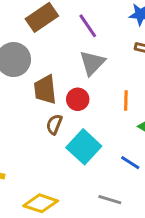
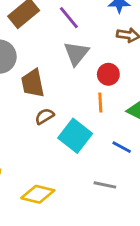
red circle: (78, 99) -> (108, 74), moved
orange line: (126, 101) -> (100, 102), moved
brown semicircle: (54, 124) -> (45, 116), turned 42

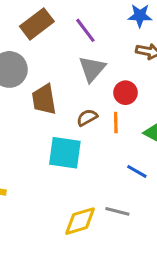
brown semicircle: (45, 116) -> (87, 118), moved
cyan square: (75, 136) -> (65, 153), moved, turned -32
yellow diamond: (38, 194) -> (80, 221), moved, turned -32

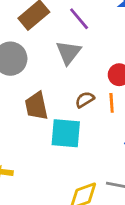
gray triangle: (92, 69) -> (69, 53), moved
brown trapezoid: (44, 99) -> (36, 106), moved

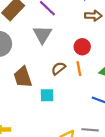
cyan square: (66, 133) -> (47, 95), size x0.6

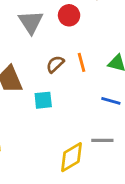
red circle: (82, 47) -> (69, 15), moved

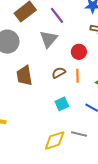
red circle: (69, 15) -> (79, 52), moved
cyan square: (43, 100) -> (62, 104), moved, turned -32

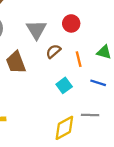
gray triangle: (49, 39) -> (36, 30), moved
orange line: (77, 76) -> (79, 59), moved

